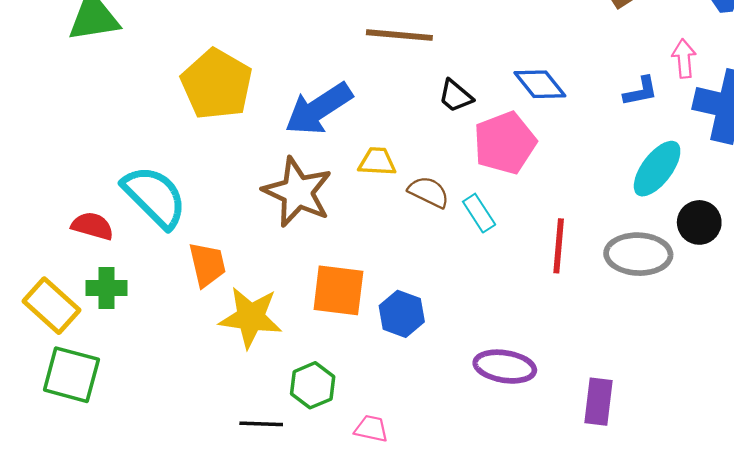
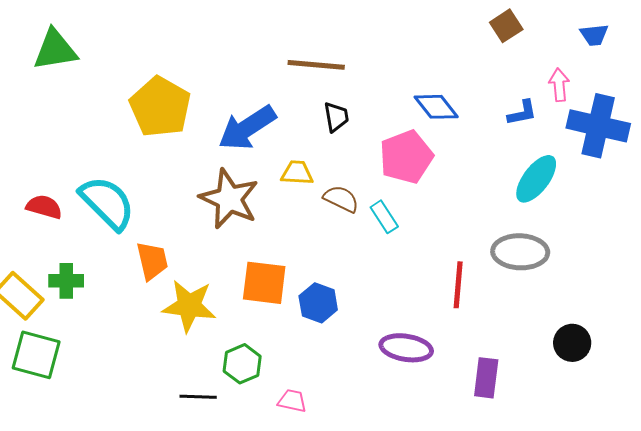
black trapezoid: (456, 96) -> (336, 117), moved, turned -140
black circle: (699, 222) -> (572, 343), moved
red semicircle: (92, 226) -> (44, 207), moved
red line: (559, 246) -> (458, 285), moved

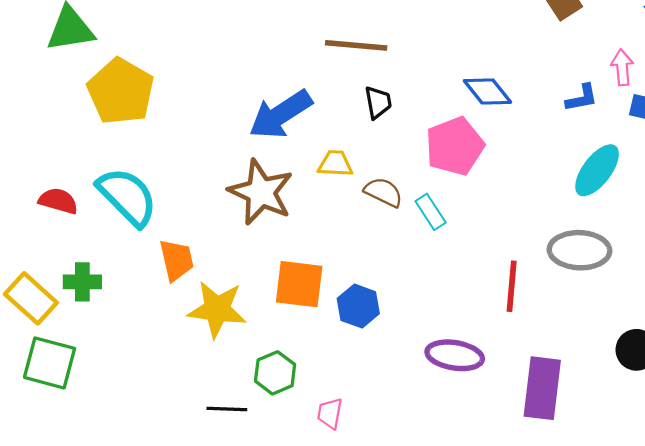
yellow pentagon: (160, 107) -> (121, 91), moved
purple rectangle: (486, 378) -> (542, 388), size x1.4
pink trapezoid: (292, 401) -> (330, 413), turned -92

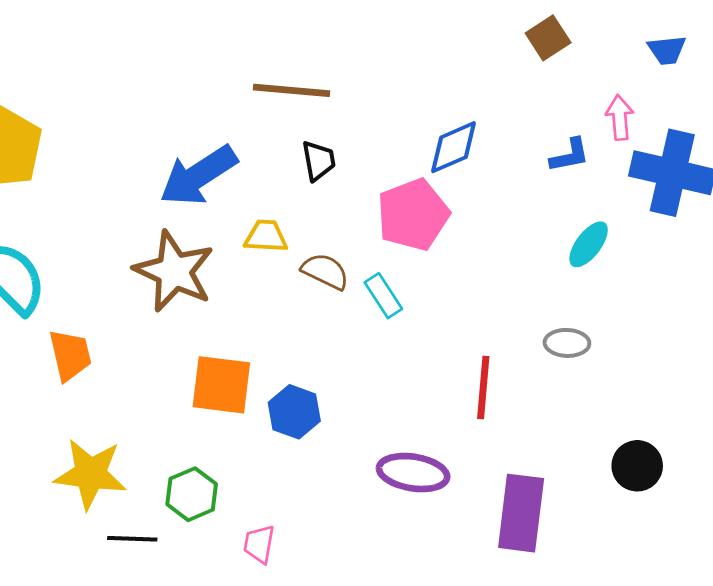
blue diamond: (488, 91) -> (454, 147), turned -75
cyan ellipse: (597, 170) -> (589, 244), size x0.7
gray ellipse: (579, 250) -> (567, 343), size x0.6
yellow star: (217, 309) -> (90, 474), moved

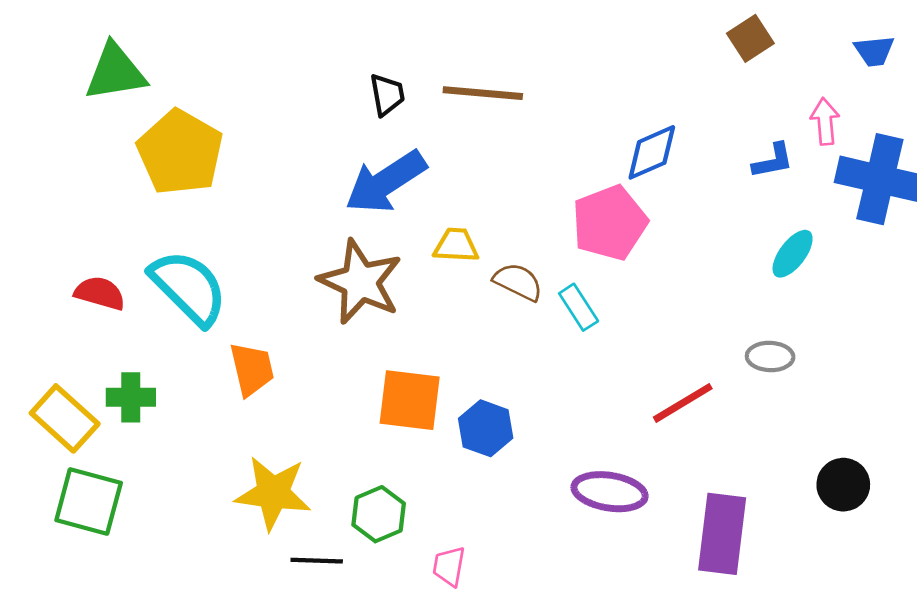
black trapezoid: (319, 161) -> (387, 95), moved
red line: (483, 387) -> (683, 403), turned 54

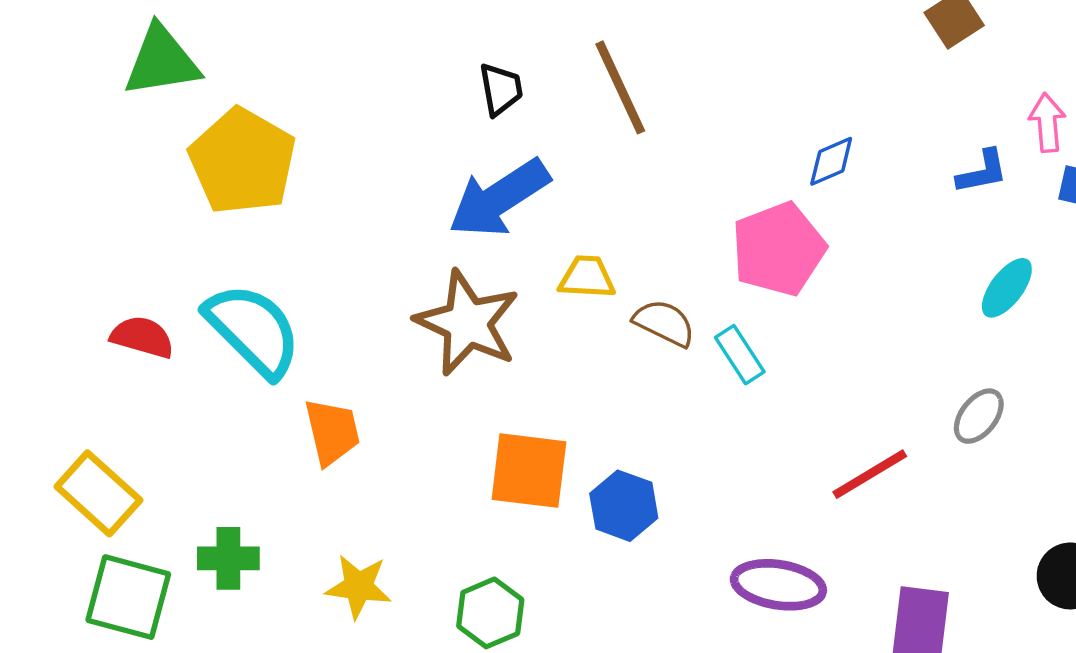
brown line: (483, 93) -> (620, 87), turned 60
blue diamond: (652, 152) -> (831, 161), size x0.7
gray ellipse: (770, 357) -> (979, 416), turned -54
green cross: (131, 397) -> (228, 558), moved
yellow star: (273, 493) -> (358, 587), size x0.7

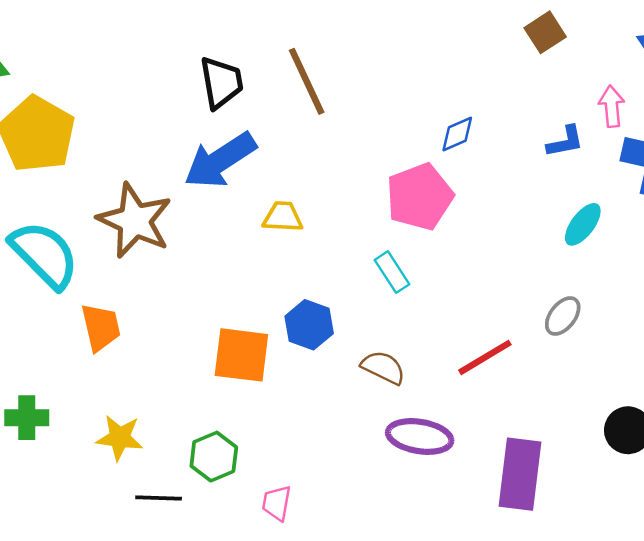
black trapezoid: (501, 89) -> (221, 83), size x1.4
brown star: (467, 323) -> (135, 221), moved
brown semicircle: (664, 323) -> (383, 367), moved
blue hexagon: (624, 506) -> (309, 325), moved

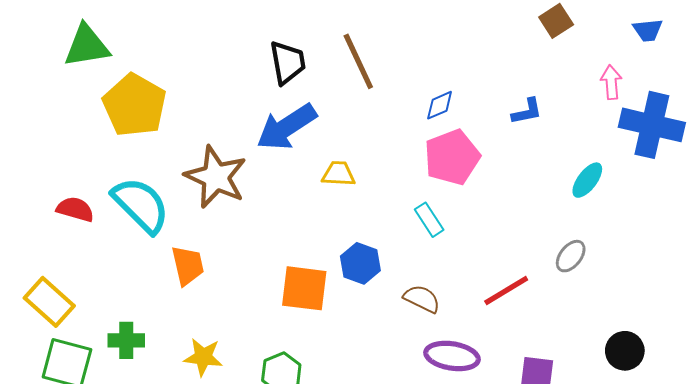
blue diamond: (457, 134) -> (440, 105), moved
blue L-shape: (565, 142) -> (527, 111), moved

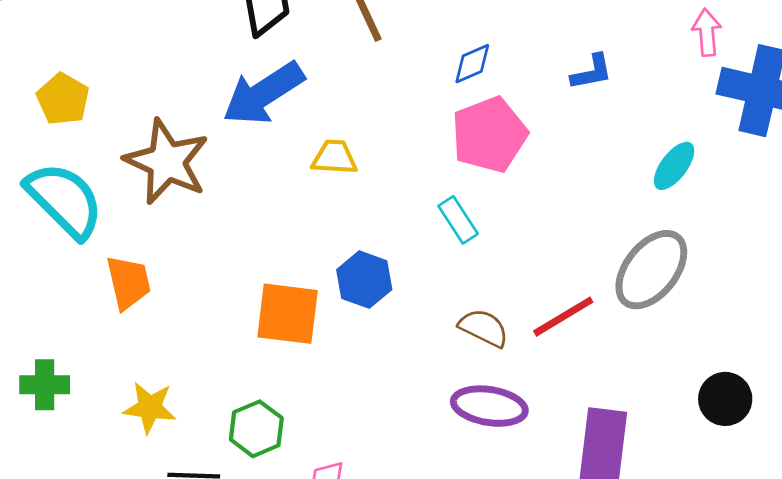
yellow pentagon: (135, 105) -> (63, 99), moved, size x0.6
gray ellipse: (571, 256) -> (651, 270), size x1.8
brown semicircle: (422, 299) -> (484, 328), moved

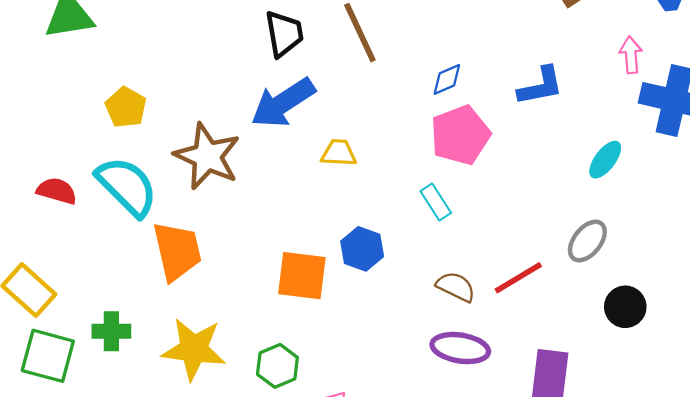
blue L-shape: (592, 72) -> (541, 86), size x1.4
gray ellipse: (651, 270) -> (587, 241), size x0.7
orange trapezoid: (128, 282) -> (177, 251), size x1.4
black circle: (725, 399) -> (625, 307), moved
yellow star: (150, 407) -> (194, 349), size x1.5

